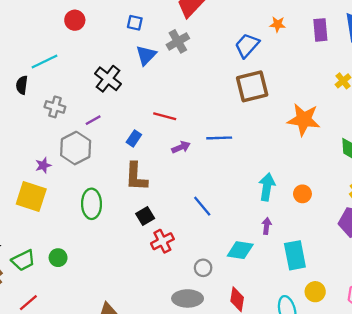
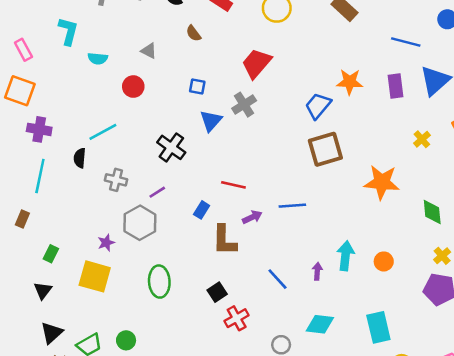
orange star: (278, 24) -> (350, 82), size x1.5
brown L-shape: (136, 177) -> (224, 240), moved
purple arrow: (267, 226) -> (317, 271), moved

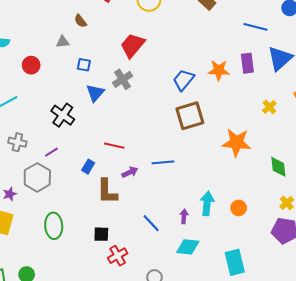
gray triangle: (149, 51) -> (63, 42), moved, turned -32
orange star: (350, 82) -> (219, 70), moved
black square: (217, 292) -> (101, 234), turned 35
cyan diamond: (320, 324) -> (188, 247), moved

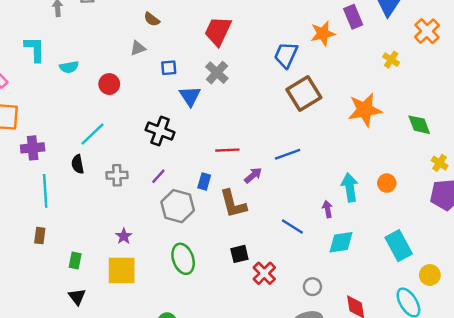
gray hexagon: (37, 177) -> (178, 206), moved

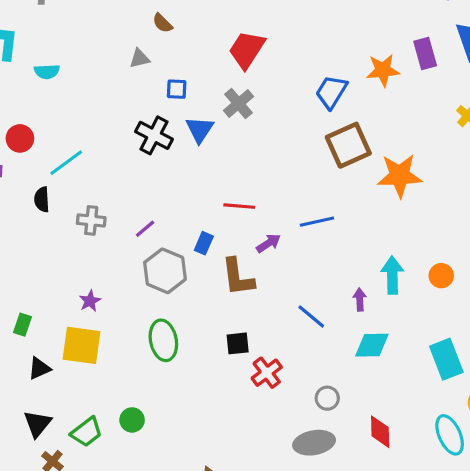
red circle: (109, 84) -> (20, 138), moved
orange star: (365, 110) -> (400, 176), moved
black cross: (160, 131) -> (154, 135), moved
black triangle: (77, 297) -> (39, 368), moved, turned 36

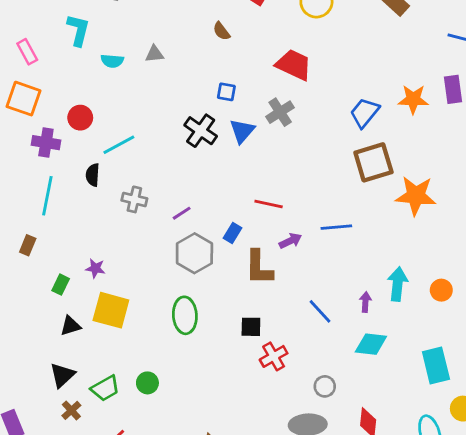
red trapezoid: (247, 50) -> (294, 65), turned 75
gray triangle: (140, 58) -> (154, 54), moved
purple star: (90, 301) -> (95, 268), moved, turned 30

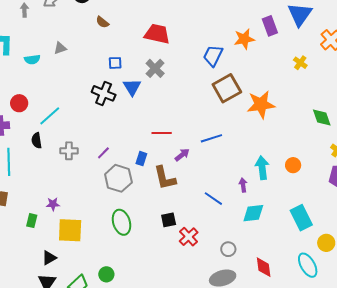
black triangle: (71, 326) -> (49, 258), moved

